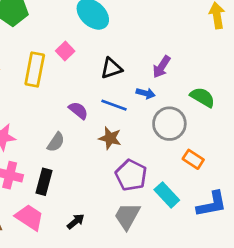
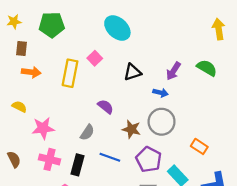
green semicircle: (202, 97) -> (207, 68), moved
blue line: (114, 105) -> (110, 157), moved
gray circle: (169, 124) -> (162, 122), moved

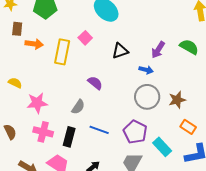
orange arrow: (31, 72) -> (34, 44), moved
brown star: (131, 129) -> (177, 100), moved, turned -30
orange rectangle: (199, 146) -> (188, 127), moved

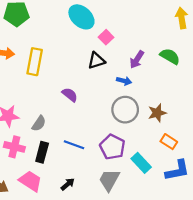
pink square: (85, 38) -> (106, 37), moved
gray semicircle: (78, 107) -> (39, 123), moved

